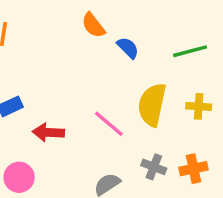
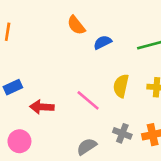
blue semicircle: (128, 48) -> (103, 42), turned -72
yellow semicircle: (152, 105) -> (121, 86), size x0.7

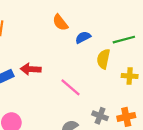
yellow semicircle: (121, 86) -> (103, 59), moved
red arrow: (42, 107) -> (31, 69), moved

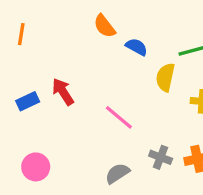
blue semicircle: (83, 37) -> (137, 47), turned 56
red arrow: (31, 69) -> (63, 92), turned 54

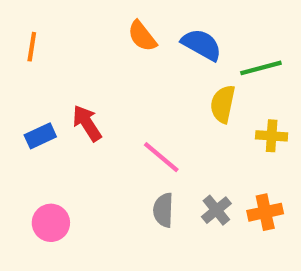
blue semicircle: (137, 47) -> (202, 45), moved, size x1.4
gray cross: (161, 157) -> (216, 210), turned 30
gray semicircle: (117, 173) -> (163, 210), moved, turned -55

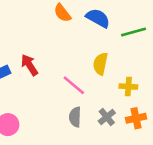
yellow semicircle: (223, 104) -> (100, 64), moved
yellow cross: (272, 136) -> (128, 87), moved

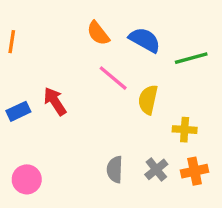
pink line: (74, 85) -> (113, 78), moved

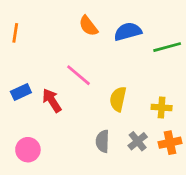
blue semicircle: (145, 40) -> (128, 32), turned -44
pink line: (113, 78) -> (79, 75), moved
yellow semicircle: (148, 100) -> (118, 99), moved
red arrow: (55, 101) -> (52, 100), moved

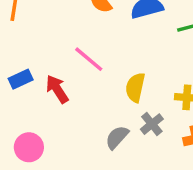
gray semicircle: (102, 141) -> (117, 137), turned 40
gray cross: (138, 141) -> (152, 124), moved

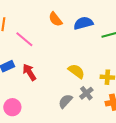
pink line: (89, 59) -> (24, 39), moved
yellow semicircle: (135, 87) -> (76, 71), turned 114

